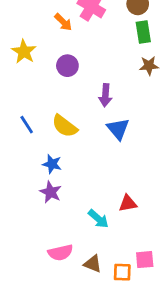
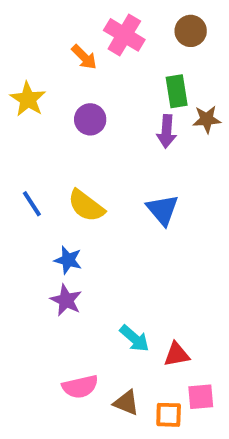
green rectangle: (143, 32) -> (177, 91), moved
purple arrow: (105, 95) -> (167, 131), moved
red triangle: (128, 203) -> (177, 354), moved

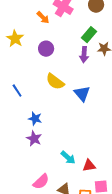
green rectangle: (177, 91) -> (89, 35), turned 49
yellow semicircle: (86, 206) -> (55, 82), moved
pink semicircle: (80, 387) -> (41, 182), turned -30

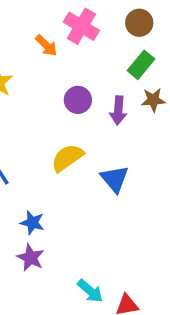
green rectangle: (89, 35) -> (141, 65), moved
purple circle: (46, 49) -> (78, 100), moved
yellow semicircle: (55, 82) -> (67, 158), turned 108

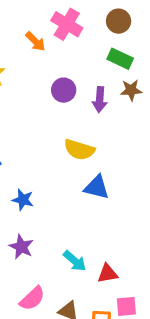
green rectangle: (141, 65) -> (120, 59), turned 75
yellow semicircle: (67, 158) -> (79, 150), moved, turned -128
blue triangle: (115, 179) -> (97, 187), moved, turned -36
purple star: (31, 258) -> (21, 247), moved

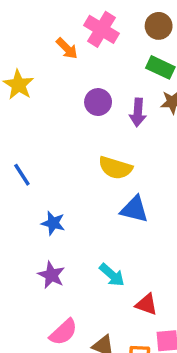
cyan arrow: (75, 261) -> (112, 275), moved
red triangle: (108, 273) -> (146, 304), turned 30

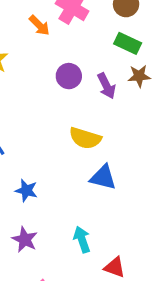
purple arrow: (138, 112) -> (106, 86), turned -30
cyan arrow: (112, 275) -> (82, 239), turned -150

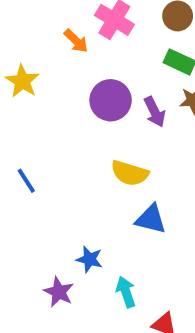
purple circle: (69, 76) -> (111, 100), size x1.4
blue star: (26, 190) -> (89, 259), moved

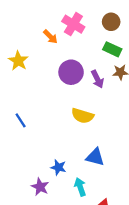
blue triangle: (151, 219) -> (95, 157), moved

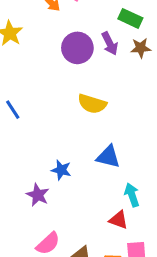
purple arrow: (97, 79) -> (110, 43), moved
cyan arrow: (80, 187) -> (132, 195), moved

